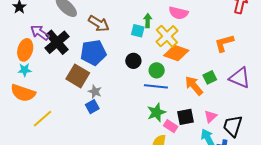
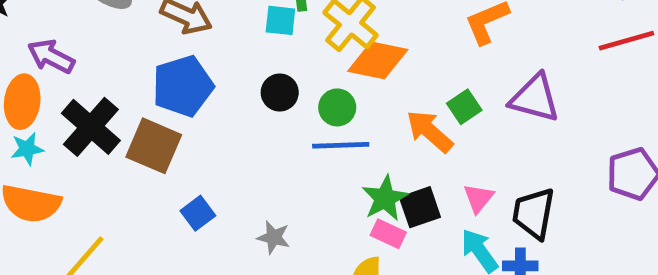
black cross: (57, 42) -> (91, 127), moved
gray star: (95, 92) -> (274, 237), moved
green star: (156, 112) -> (385, 198), moved

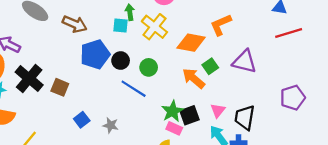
orange diamond: (378, 60) -> (191, 43), moved
blue pentagon: (183, 86) -> (95, 54), moved
blue line: (341, 145) -> (134, 89), moved, turned 35
brown square: (154, 146) -> (60, 87), size x0.7
gray star: (274, 237) -> (111, 125), moved

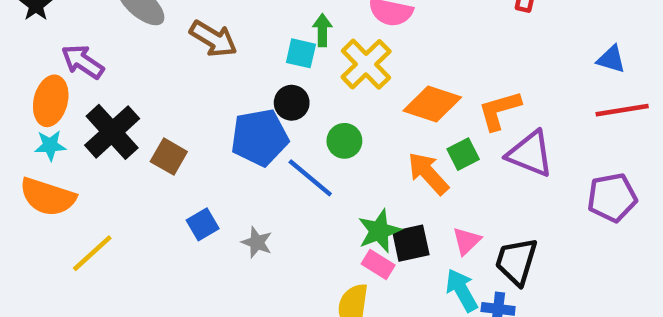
orange L-shape: (221, 25) -> (499, 110), moved
blue pentagon: (95, 54) -> (260, 137), moved
black circle: (121, 61) -> (292, 103), moved
purple pentagon: (293, 98) -> (612, 197), moved

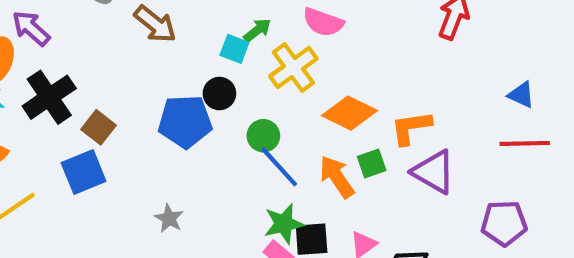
green arrow: (322, 30) -> (257, 30), turned 44
blue line: (310, 178) -> (279, 167), moved
blue square: (203, 224) -> (84, 172), moved, size x1.5

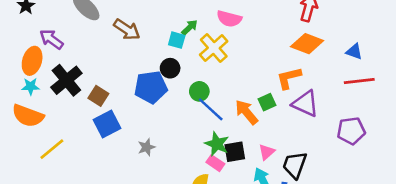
orange diamond: (350, 113) -> (307, 44), moved
blue square: (84, 172) -> (107, 124), moved
gray star: (169, 218) -> (147, 147), turned 30
green star: (284, 224) -> (217, 144), turned -30

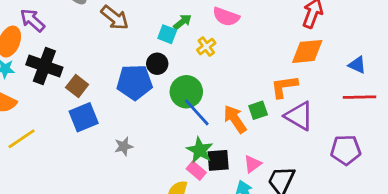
orange diamond: (307, 44) -> (307, 51), turned -32
yellow cross: (214, 48) -> (206, 47), size x0.6
black cross: (66, 80) -> (44, 66), turned -36
green circle: (199, 91) -> (186, 92), size x1.5

